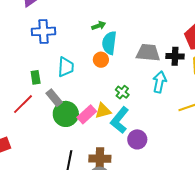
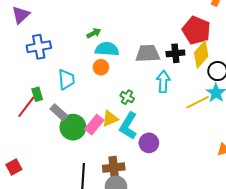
cyan semicircle: (109, 43) -> (107, 49), turned 95
red line: (23, 104) -> (26, 107), moved

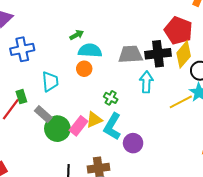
black cross: (175, 53) -> (158, 54), size x1.4

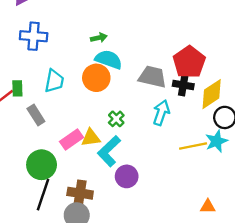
red pentagon: (178, 31) -> (189, 62), moved
black cross: (158, 54) -> (183, 85), size x0.7
orange circle: (84, 69) -> (96, 78), size x1.5
green circle: (57, 129) -> (42, 165), moved

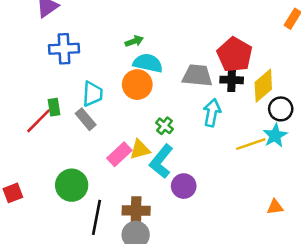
gray rectangle: (36, 115) -> (86, 119), moved
green circle: (42, 165) -> (72, 185), moved

